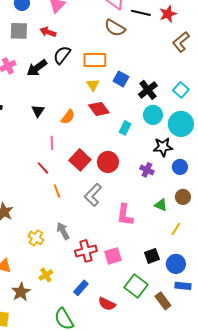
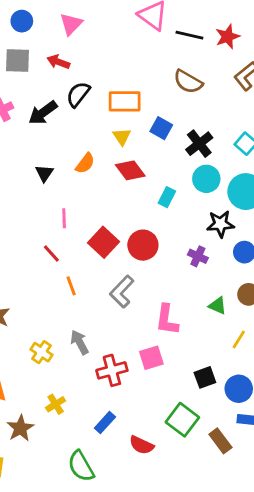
brown semicircle: (115, 28) -> (188, 82), moved
orange semicircle: (68, 117) -> (85, 163), moved
pink square: (113, 256) -> (151, 358), moved

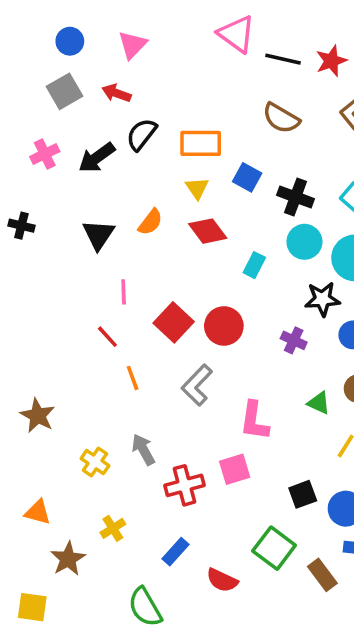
gray square: (18, 61) -> (64, 91), turned -32
black cross: (199, 144) -> (296, 197), turned -32
black triangle: (44, 173) -> (99, 235), size x1.4

